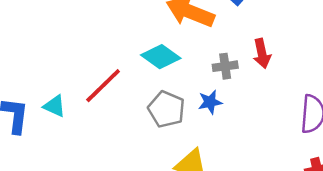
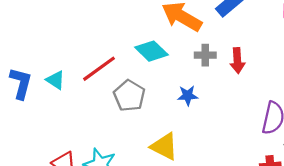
gray cross: (225, 66) -> (205, 55), moved
gray pentagon: (166, 109) -> (129, 96), moved

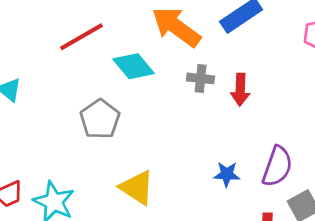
red line: (99, 69) -> (81, 37), moved
blue star: (188, 96) -> (227, 174), moved

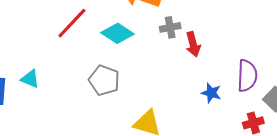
red arrow: (240, 90) -> (193, 44), moved
blue star: (227, 174) -> (211, 93), turned 30

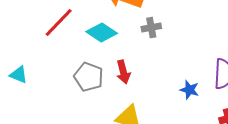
red arrow: (193, 44) -> (123, 72), moved

